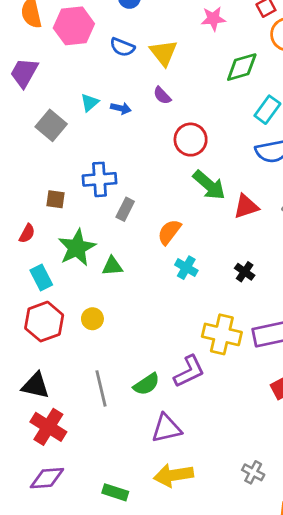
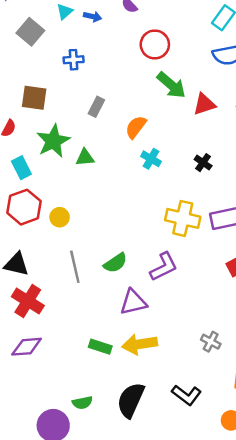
blue cross: (100, 179) -> (74, 60), moved, size x0.7
brown square: (55, 199) -> (34, 98), size x1.5
yellow circle: (92, 319) -> (60, 217), moved
purple L-shape: (189, 371) -> (164, 267), moved
green rectangle: (115, 492) -> (100, 347), moved

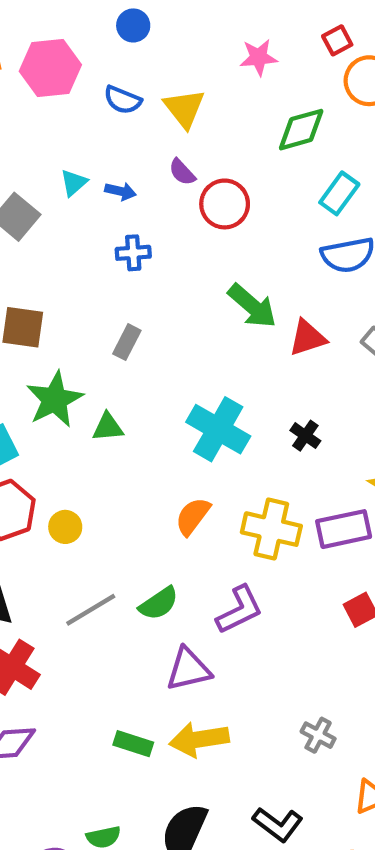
red circle: (155, 44) -> (225, 204), moved
blue cross: (74, 60) -> (133, 253), moved
orange semicircle: (136, 127) -> (193, 516), moved
cyan cross: (151, 159) -> (218, 429), size x1.8
gray line: (75, 267) -> (91, 610), turned 72

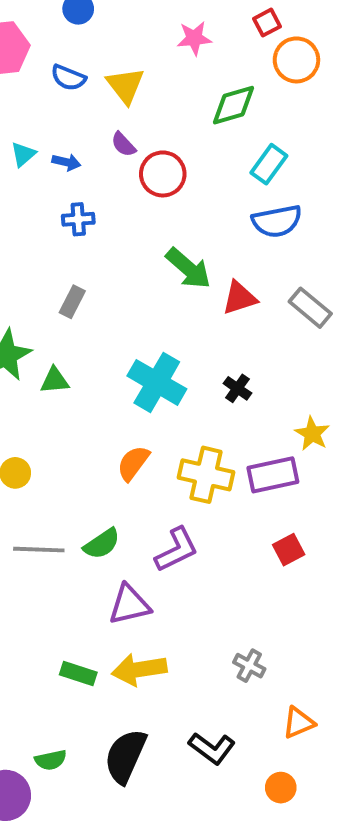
gray line: (91, 610) -> (39, 550), turned 33

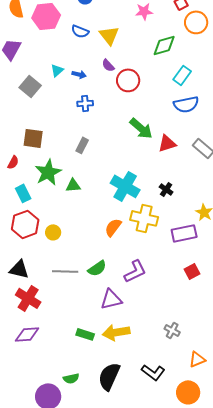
yellow cross: (206, 475) -> (144, 218), moved
orange circle: (281, 788) -> (188, 392), size x1.5

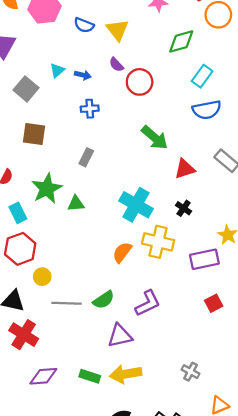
brown square: (33, 138) -> (34, 134), moved
red triangle: (167, 143) -> (185, 169), moved
yellow circle: (53, 232) -> (42, 277), moved
purple diamond: (27, 334) -> (43, 376), moved

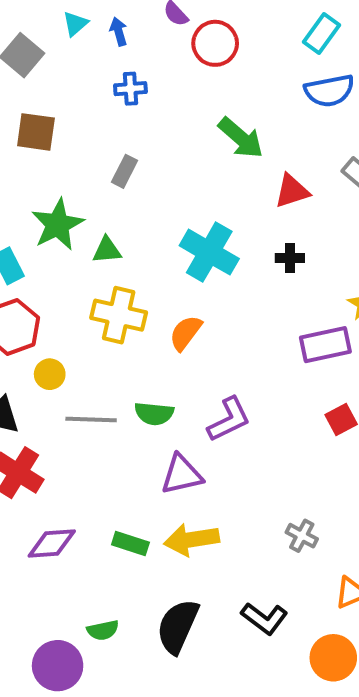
blue arrow: (83, 75) -> (119, 32), turned -119
black cross: (184, 208) -> (290, 258), turned -35
yellow cross: (158, 242) -> (119, 315), moved
green semicircle: (104, 300) -> (154, 414), turned 40

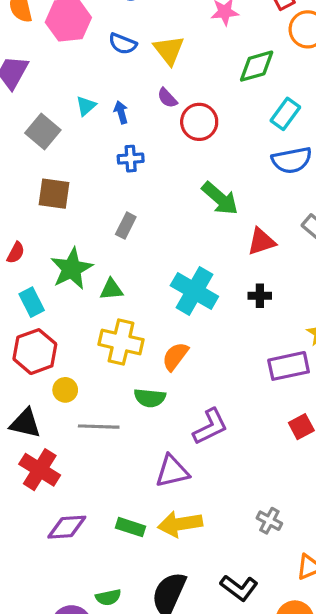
green semicircle: (154, 414) -> (150, 398), moved

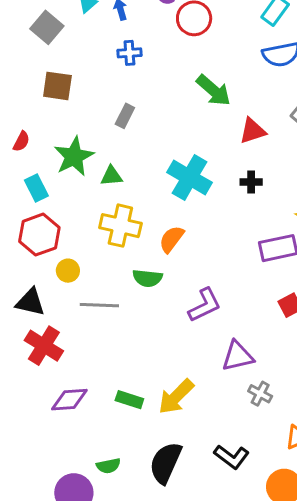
purple triangle: (172, 471) -> (238, 356), moved
yellow arrow: (180, 524) -> (176, 397), turned -36

